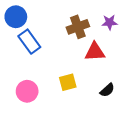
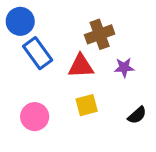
purple star: (109, 22) -> (124, 68), moved
red triangle: (95, 52) -> (81, 66), moved

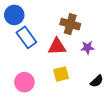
brown cross: (100, 34) -> (70, 24), turned 36

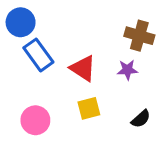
brown cross: (70, 24) -> (139, 36), moved
red triangle: (57, 47) -> (83, 68), turned 36

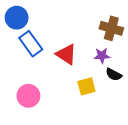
yellow square: (89, 108) -> (86, 86), moved
black semicircle: (141, 119) -> (114, 74), moved, turned 70

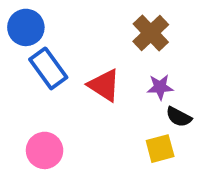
brown cross: (111, 28) -> (151, 33), moved, turned 30
yellow square: (86, 86) -> (160, 149), moved

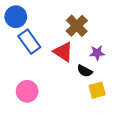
brown cross: (151, 33) -> (77, 26), moved
black semicircle: (179, 117) -> (85, 71), moved

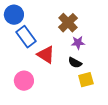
red triangle: (63, 52) -> (46, 55), moved
purple star: (97, 53) -> (78, 43), moved

